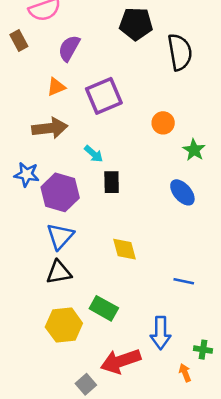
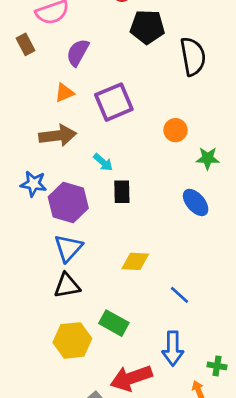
green star: (194, 150) -> (208, 158), turned -30
yellow diamond: (124, 249) -> (135, 261), turned -72
blue line: (184, 281) -> (180, 295), moved, turned 30

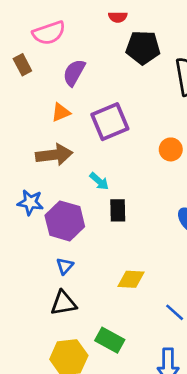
blue triangle: (68, 248) -> (65, 266), size x0.6

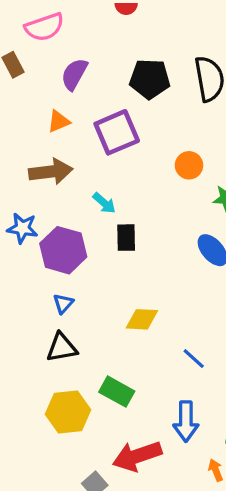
black pentagon: (143, 47) -> (150, 79), moved

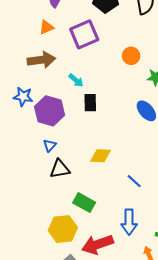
black triangle: (62, 348) -> (60, 169), moved
yellow hexagon: (68, 412) -> (63, 229), moved

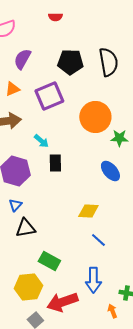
orange circle: (131, 56) -> (95, 117), size x1.8
yellow diamond: (101, 156) -> (88, 211), moved

